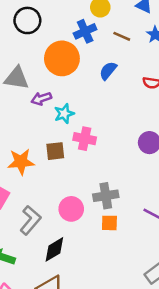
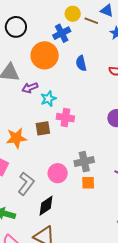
brown line: (122, 36) -> (91, 21), moved
blue semicircle: (108, 71) -> (81, 63), turned -49

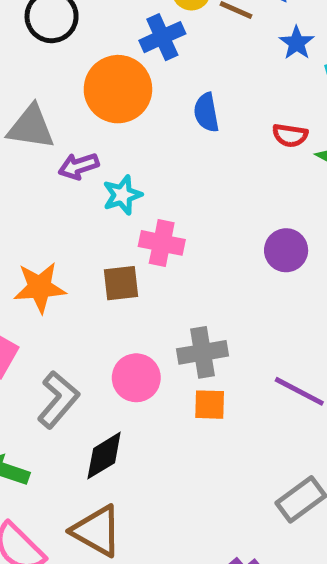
brown square: (43, 128) -> (121, 283), moved

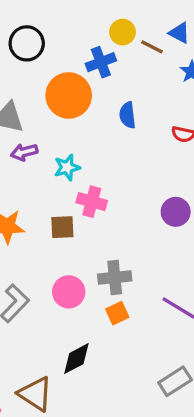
purple arrow: (79, 166) -> (24, 152), moved
orange square: (210, 405) -> (117, 313), turned -30
black diamond: (104, 456) -> (76, 359), moved

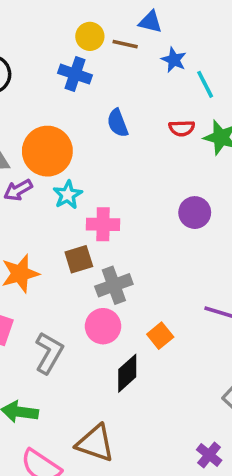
blue cross: (101, 62) -> (75, 74), turned -36
orange circle: (69, 95) -> (47, 151), moved
gray cross: (115, 277) -> (114, 285), moved
black diamond: (76, 359) -> (127, 373), moved

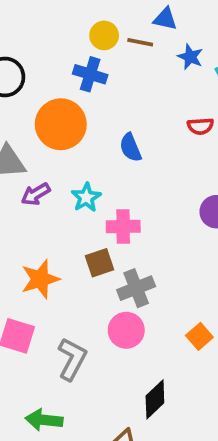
blue semicircle: (118, 123) -> (130, 148), moved
orange circle: (47, 151) -> (61, 124), moved
orange square: (160, 336) -> (199, 336), moved
black diamond: (127, 373) -> (155, 399), moved

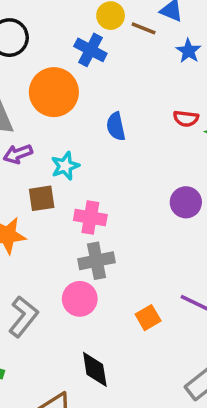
pink cross: (123, 226) -> (90, 218), moved
brown square: (100, 263) -> (42, 198), moved
black diamond: (155, 399) -> (95, 369), turned -66

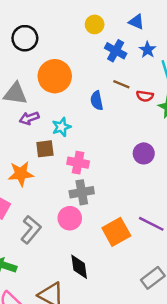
brown line: (144, 28) -> (121, 84), moved
blue cross: (90, 50) -> (116, 51), moved
orange square: (148, 318) -> (116, 232), size x1.6

